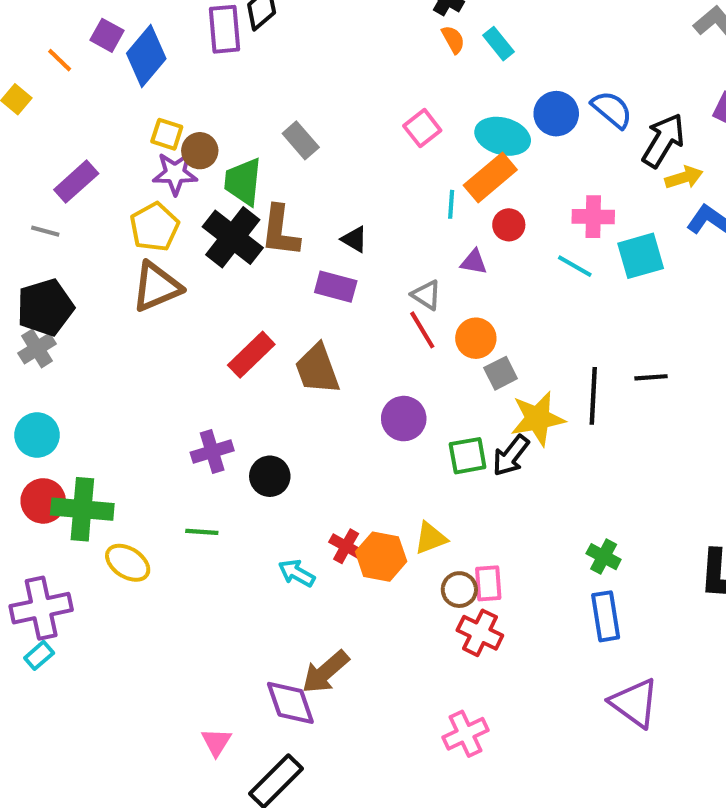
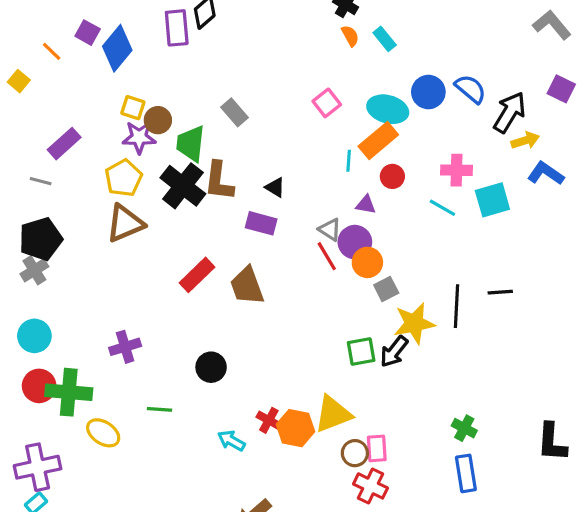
purple circle: (404, 419) -> (355, 242), moved
purple cross: (212, 452) -> (125, 347), moved
yellow triangle: (431, 538) -> (333, 414), size x1.5

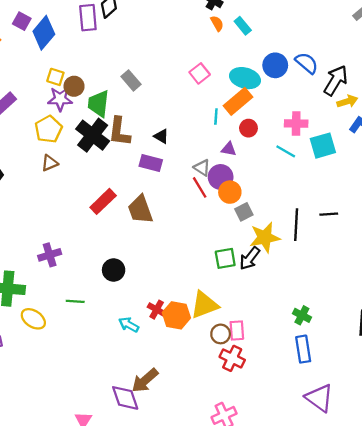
brown triangle: (125, 223) -> (50, 163), size x0.6

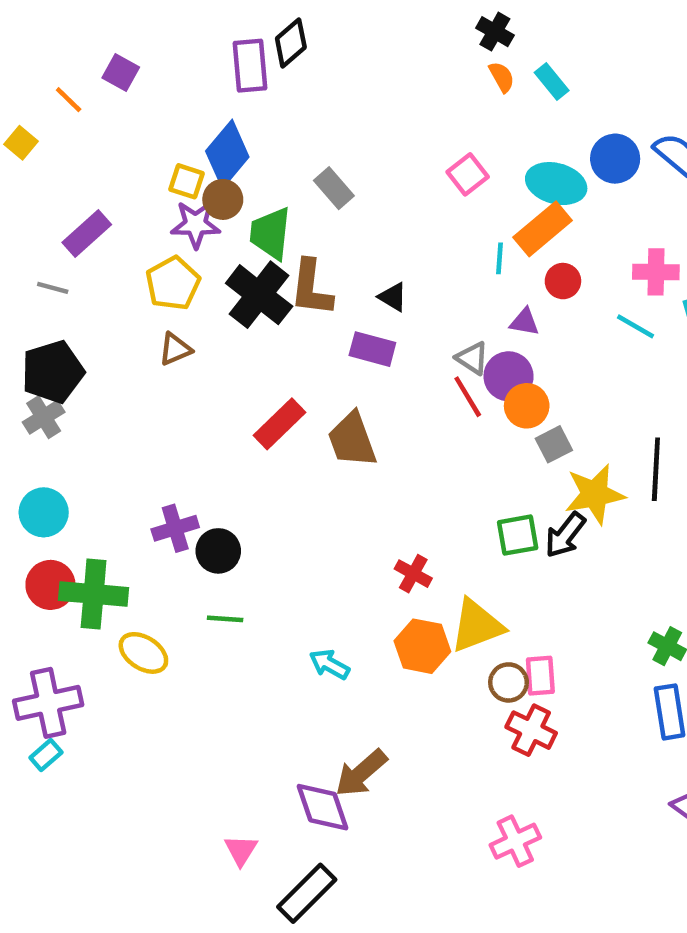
blue diamond: (44, 33) -> (227, 154), moved
black circle: (114, 270) -> (218, 551), moved
red cross: (157, 310) -> (413, 574), moved

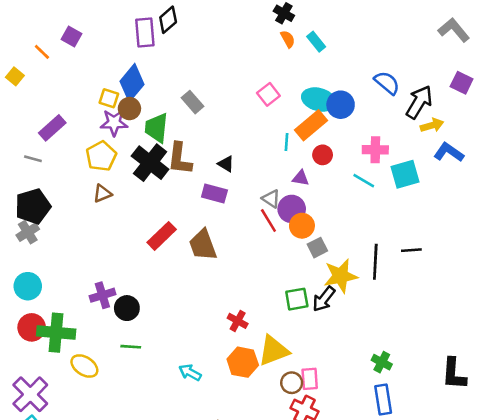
blue circle: (615, 159) -> (341, 105), moved
purple cross: (48, 703) -> (30, 394), turned -33

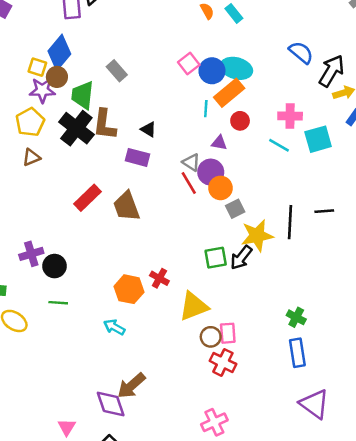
blue circle: (341, 105) -> (212, 71), moved
orange hexagon: (243, 362) -> (129, 289), moved

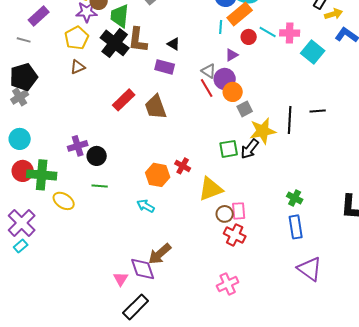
cyan square: (318, 139) -> (313, 52), turned -35
purple triangle: (219, 143) -> (232, 55), turned -40
cyan line: (279, 145) -> (268, 32), moved
pink triangle: (67, 427) -> (121, 279), moved

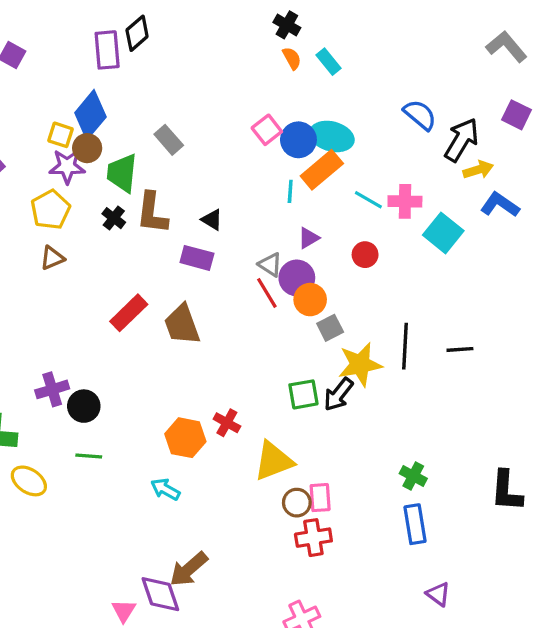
red circle: (249, 37) -> (365, 255), moved
black cross: (115, 43) -> (114, 218), size x0.5
black line: (318, 111) -> (460, 349), moved
red cross: (235, 235) -> (313, 538), turned -35
purple triangle: (310, 269) -> (438, 594), size x0.6

